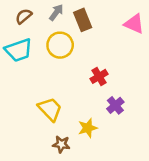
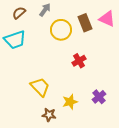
brown rectangle: (83, 20) -> (85, 23), moved
yellow circle: (60, 45) -> (61, 30), moved
purple cross: (115, 105) -> (99, 97), moved

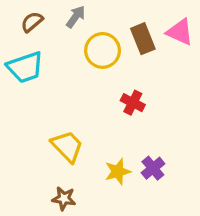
red cross: (79, 61) -> (133, 103), turned -32
purple cross: (99, 97) -> (153, 168), moved
brown star: (49, 115) -> (64, 198), moved

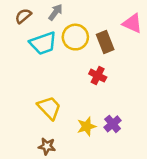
brown rectangle: (143, 39) -> (105, 42), moved
cyan trapezoid: (25, 67) -> (43, 43), moved

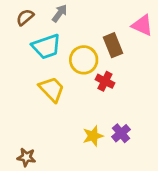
yellow circle: (75, 37) -> (84, 60), moved
yellow trapezoid: (49, 108) -> (52, 89), moved
brown star: (47, 146) -> (26, 157), moved

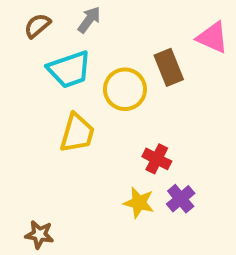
red cross: (105, 81) -> (157, 159), moved
yellow trapezoid: (52, 89) -> (77, 133), turned 60
yellow star: (93, 136) -> (139, 203), turned 30

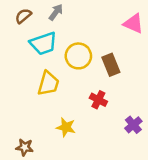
brown rectangle: (169, 67) -> (111, 65), moved
purple cross: (181, 199) -> (133, 125), moved
yellow star: (139, 203) -> (66, 127), moved

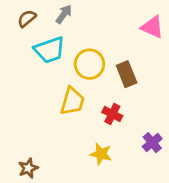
yellow trapezoid: (48, 83) -> (72, 101), moved
yellow star: (66, 127) -> (101, 154), moved
brown star: (25, 147) -> (28, 168), turned -30

